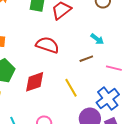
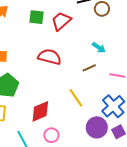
red diamond: (35, 82) -> (40, 111), moved

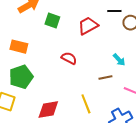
green square: (36, 17) -> (52, 21), moved
red semicircle: (50, 57) -> (69, 58), size x0.7

